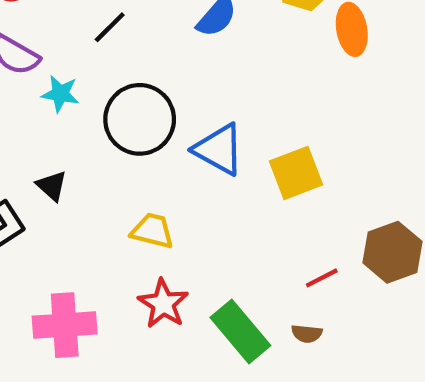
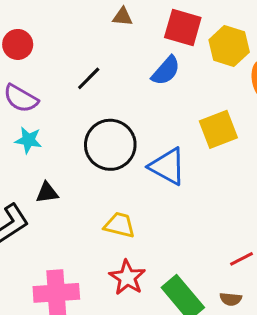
cyan star: (60, 94) -> (28, 140), moved
yellow square: (296, 173) -> (218, 129), moved
black triangle: (52, 186) -> (47, 193), turned -50

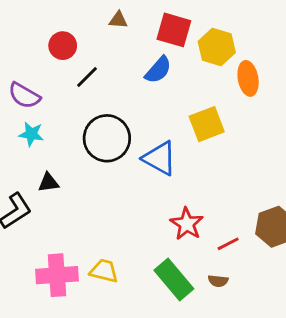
red circle: (18, 44) -> (63, 46), moved
yellow trapezoid: (120, 225) -> (104, 271), moved
red star: (127, 277) -> (187, 224), moved

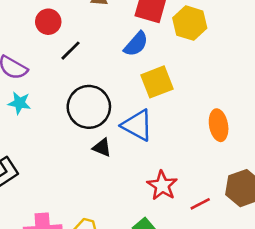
orange ellipse: (248, 78) -> (219, 125), moved
yellow square: (207, 124) -> (157, 82), moved
black triangle: (48, 182) -> (102, 147), moved, turned 30

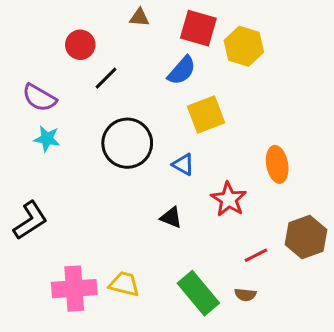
blue triangle: (137, 125) -> (183, 164), size x0.6
black triangle: (102, 147) -> (171, 217), moved
red star: (162, 185) -> (229, 199), moved

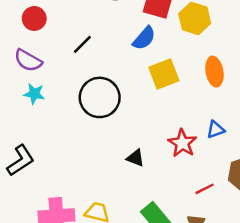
red circle: (80, 45) -> (34, 18), moved
blue triangle: (183, 164) -> (216, 130), moved, turned -48
orange ellipse: (277, 164) -> (214, 72), moved

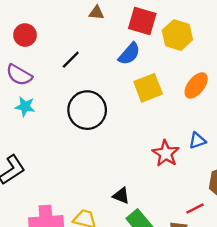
orange ellipse: (214, 72) -> (196, 85), turned 48
black triangle: (135, 158) -> (121, 196), moved
red line: (205, 189) -> (195, 209), moved

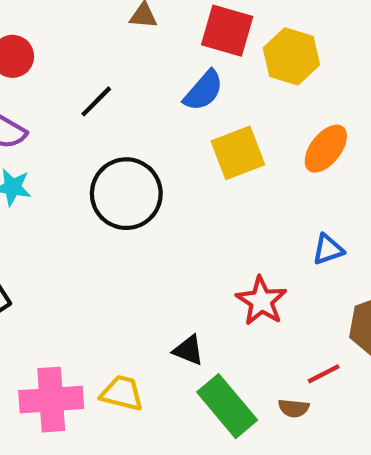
red star: (166, 153) -> (261, 301), moved

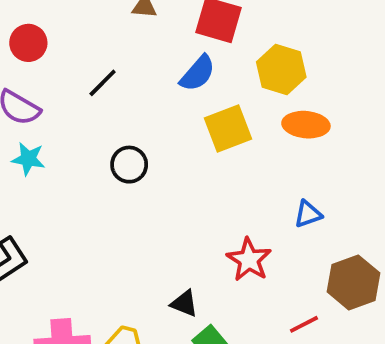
yellow hexagon: (291, 56) -> (281, 70), moved
orange ellipse: (326, 149) -> (306, 125), turned 57
black circle: (126, 194) -> (129, 165), size x0.6

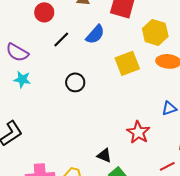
red circle: (28, 43) -> (44, 12), moved
blue semicircle: (198, 73) -> (95, 34), moved

